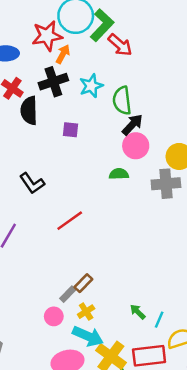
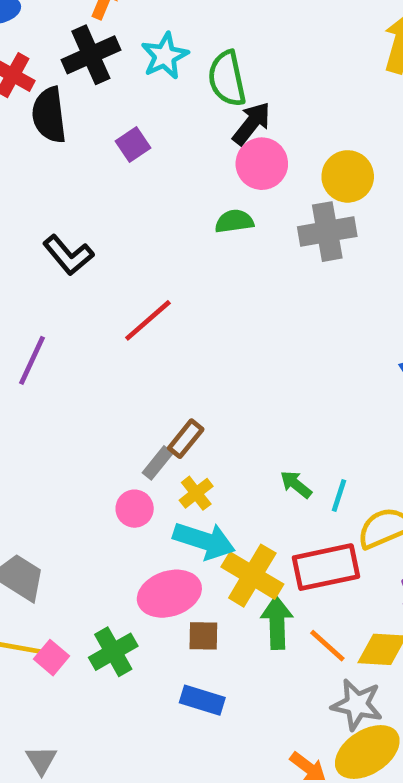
purple square: (71, 130) -> (133, 144), turned -35

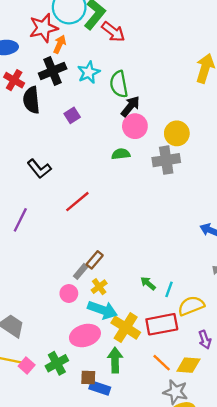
green arrow: (277, 623) -> (115, 360), moved
brown square: (203, 636) -> (88, 377), moved

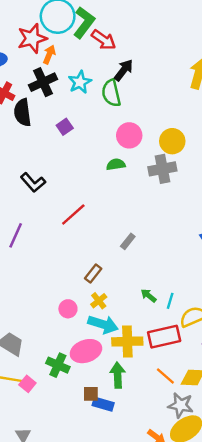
black arrow: (130, 106) -> (124, 70), moved
gray rectangle: (81, 271) -> (128, 241), moved
yellow cross: (126, 328) -> (127, 341), turned -32
green cross: (57, 363) -> (58, 365), moved, turned -35

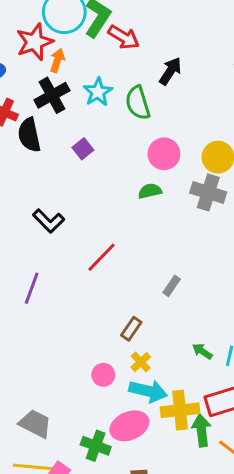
black arrow: (124, 70) -> (170, 71), moved
gray cross: (162, 169) -> (208, 192), turned 32
green arrow: (118, 375) -> (201, 430), moved

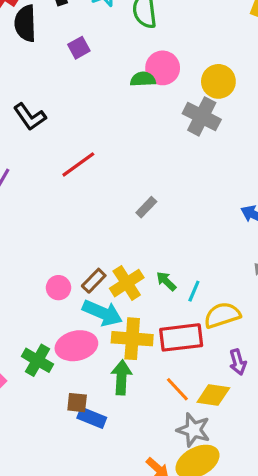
green semicircle: (150, 191) -> (143, 79), moved
brown rectangle: (131, 329) -> (94, 281), moved
yellow cross: (141, 362) -> (127, 283), moved, size x1.5
green arrow: (201, 430) -> (121, 377), moved

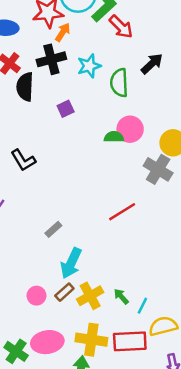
red line: (78, 164) -> (122, 212), moved
gray rectangle: (146, 207) -> (53, 229), moved
cyan arrow: (102, 313) -> (71, 263), moved, turned 88

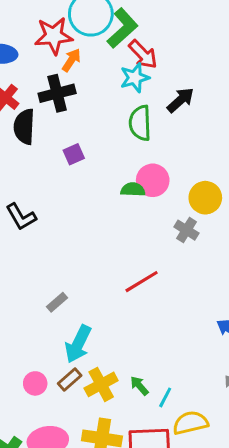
cyan star: (89, 66) -> (135, 78), moved
gray cross: (158, 169) -> (186, 230), size x0.7

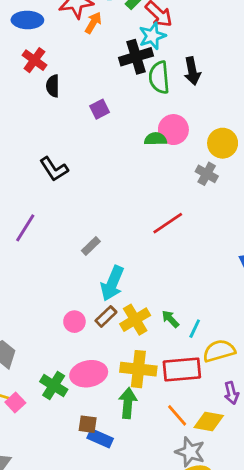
black cross: (57, 93) -> (136, 57), moved
black arrow: (180, 100) -> (192, 71), moved, turned 124
black semicircle: (24, 127) -> (53, 86), size x0.7

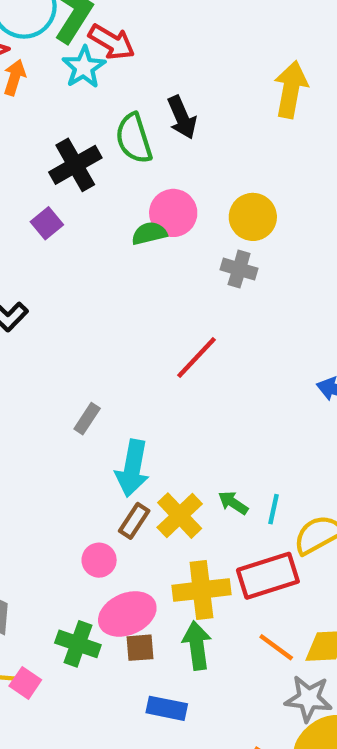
cyan star: (152, 36) -> (84, 67), moved
black cross: (136, 57) -> (75, 165), moved
purple square: (100, 109) -> (47, 223), moved
pink circle: (74, 322) -> (99, 560), moved
brown square: (88, 424) -> (140, 648), moved

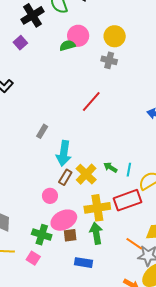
orange line: (276, 647) -> (134, 244), moved
pink square: (25, 683) -> (33, 258), moved

